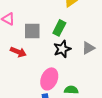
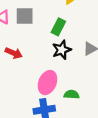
gray square: (32, 31) -> (25, 16), moved

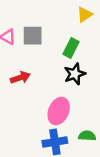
red arrow: (14, 53) -> (20, 78), turned -42
green semicircle: (71, 95) -> (87, 136), moved

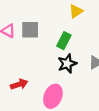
red arrow: (20, 78) -> (19, 84), moved

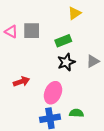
green rectangle: (64, 41) -> (63, 41), turned 42

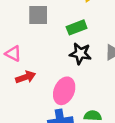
pink triangle: (11, 32) -> (13, 54), moved
black star: (66, 62) -> (80, 54), turned 30

